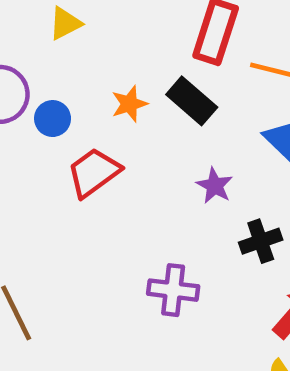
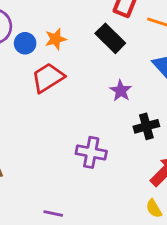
orange star: (129, 104) -> (56, 39), moved

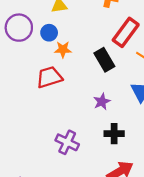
blue circle: (25, 43) -> (49, 33), moved

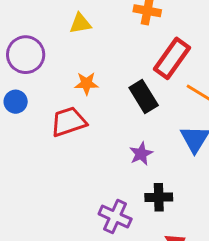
blue circle: (49, 33) -> (16, 102), moved
purple cross: (67, 142) -> (115, 216), moved

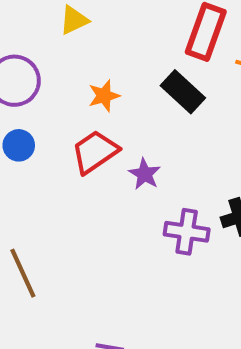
purple star: (141, 154) -> (145, 174), moved
purple cross: (115, 216) -> (187, 232), moved

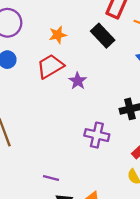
purple cross: (187, 232) -> (97, 135), moved

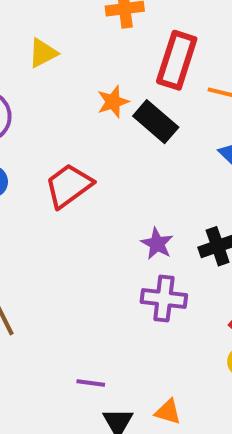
orange star: (58, 35) -> (113, 102), moved
purple star: (78, 81) -> (157, 244), moved

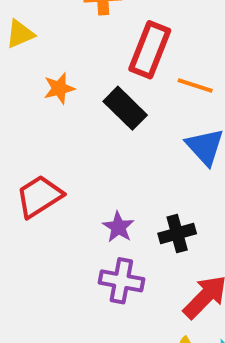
orange star: (113, 102) -> (59, 88), moved
red trapezoid: (69, 186) -> (39, 196), moved

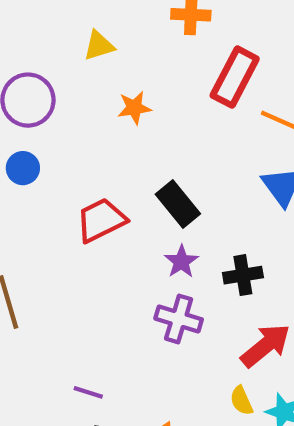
black rectangle: (125, 108) -> (178, 204), moved

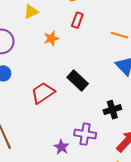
red rectangle: (235, 77) -> (77, 20), moved, size x0.6
purple star: (181, 262) -> (61, 147), moved

